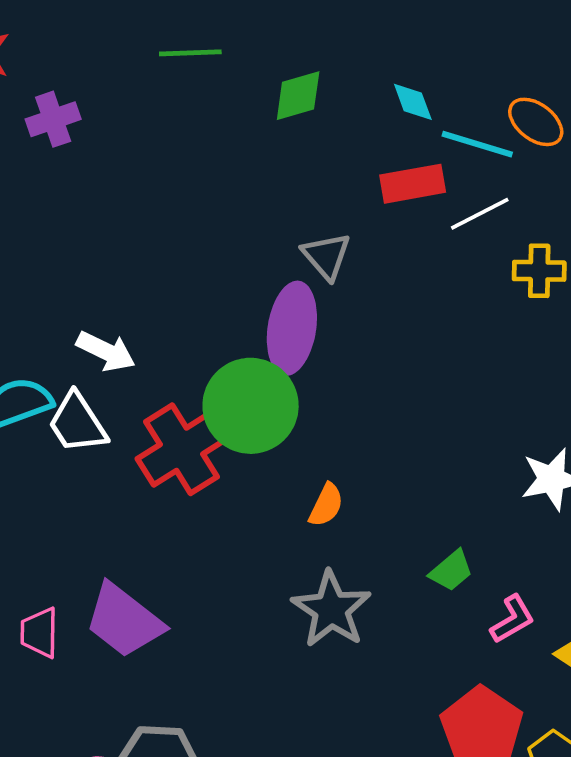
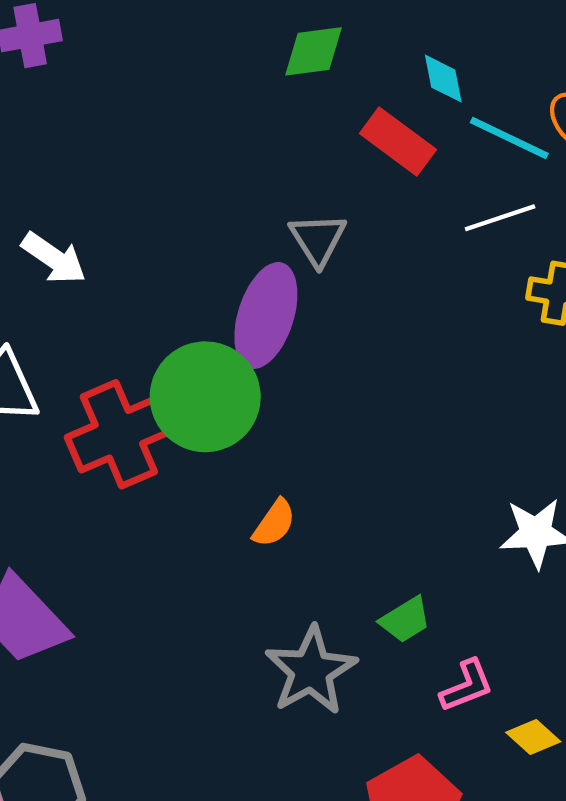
red rectangle: (413, 184) -> (398, 142), moved, turned 38
white arrow: (106, 351) -> (54, 258), moved
gray star: (331, 609) -> (311, 671), moved

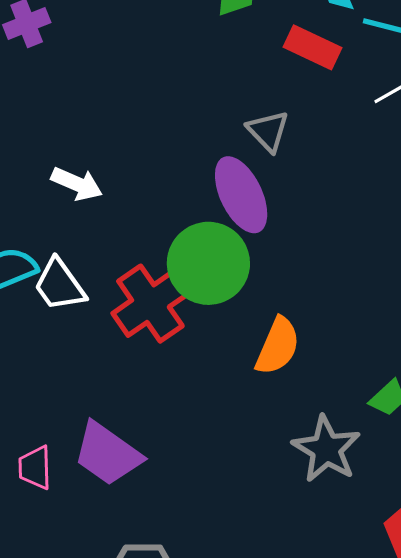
purple ellipse: (266, 316) -> (241, 195), turned -32
orange semicircle: (274, 523) -> (278, 346), size x1.5

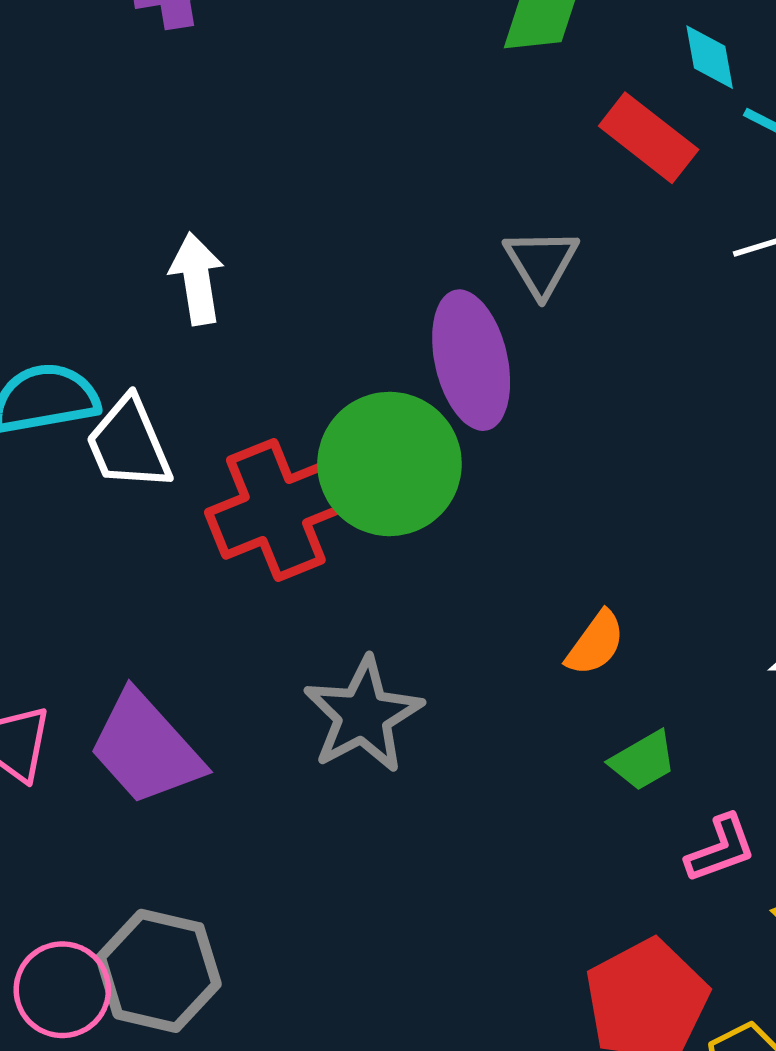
white arrow: (77, 184) -> (197, 279), turned -135
orange semicircle: (278, 346) -> (595, 643), moved, size x0.7
gray star: (326, 449) -> (363, 715), moved

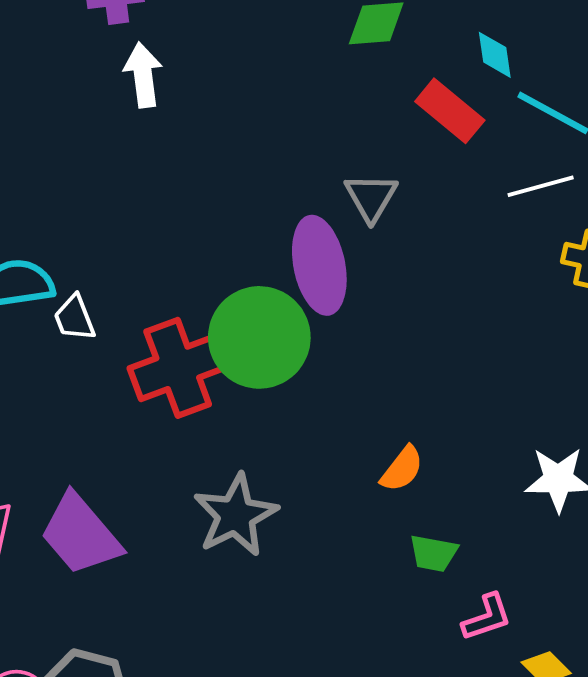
white arrow: (197, 279) -> (143, 75), moved
white trapezoid: (129, 444) -> (74, 318), size x0.7
green trapezoid: (643, 761) -> (433, 553), turned 39

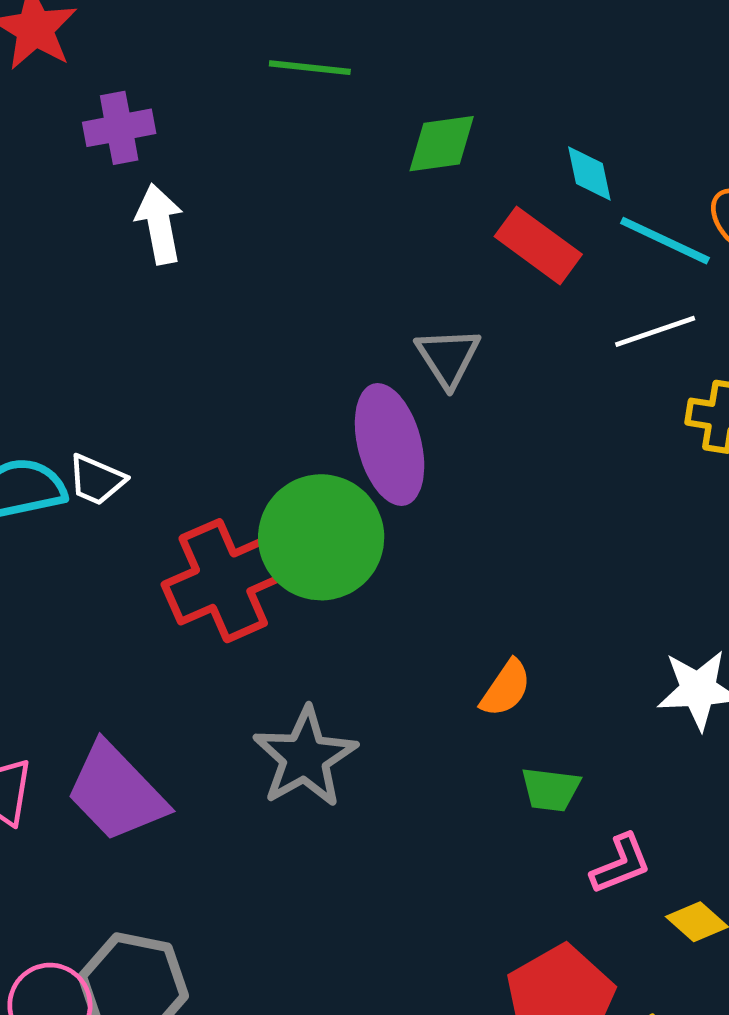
white trapezoid: (74, 318) -> (96, 480), moved, turned -42

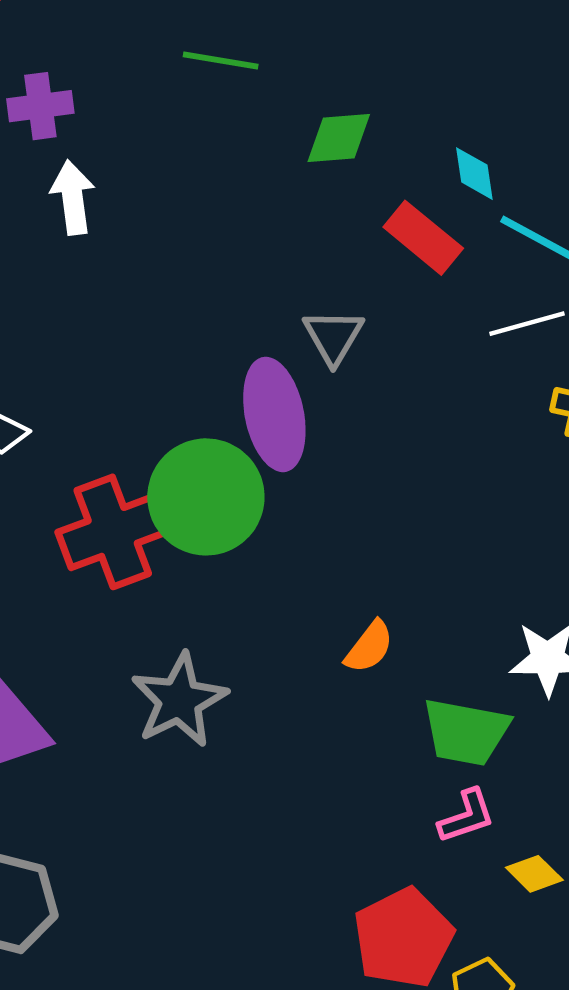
green trapezoid: (550, 789) -> (466, 732), moved, size x1.6

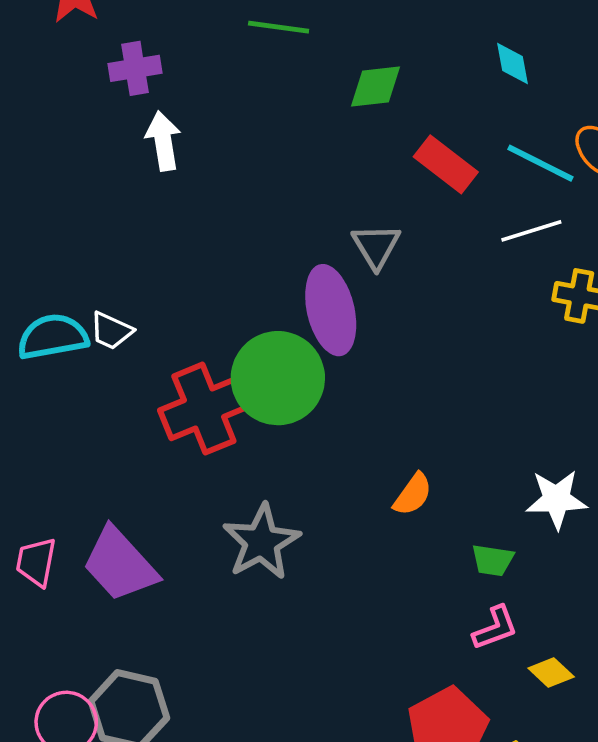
cyan diamond: (474, 174) -> (513, 63), moved
green trapezoid: (466, 732) -> (493, 560), size x0.6

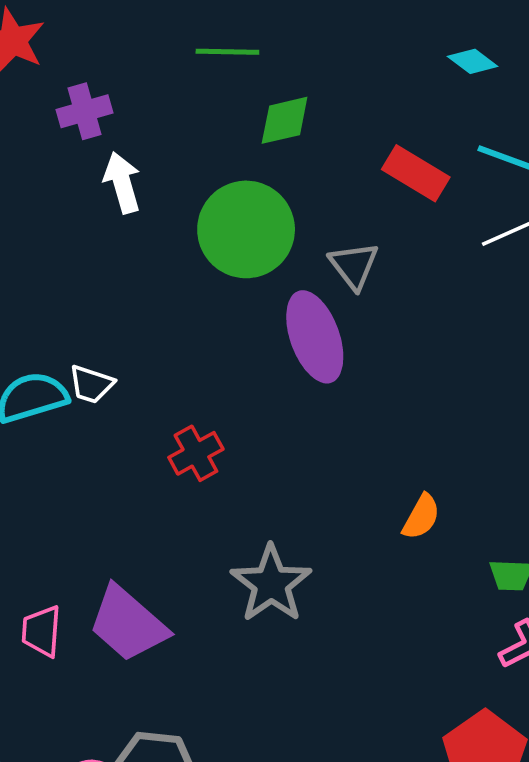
cyan diamond: (513, 63) -> (473, 61), turned -36
green diamond: (376, 86) -> (285, 120), moved
green circle: (278, 378) -> (246, 229), moved
red cross: (204, 409) -> (196, 453), size x0.6

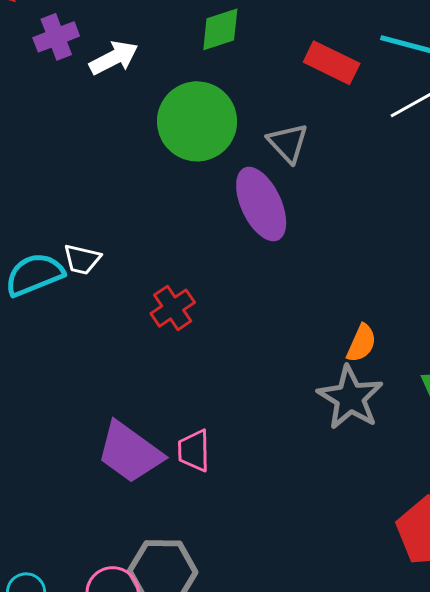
white arrow: (122, 183) -> (114, 58), moved, turned 84
gray star: (271, 584) -> (350, 398), moved
pink trapezoid: (42, 631) -> (194, 451), moved

